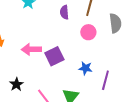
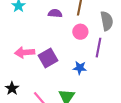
purple semicircle: (64, 12) -> (55, 13), turned 104
purple line: (105, 80) -> (98, 48), moved

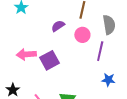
purple semicircle: (55, 13) -> (58, 26), moved, turned -40
blue star: (80, 68) -> (108, 80), moved

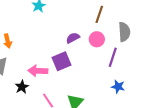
purple semicircle: (58, 26) -> (73, 38), moved
pink arrow: (26, 54) -> (38, 71), moved

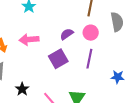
purple line: (113, 57) -> (89, 59), moved
pink arrow: (38, 71) -> (29, 40), moved

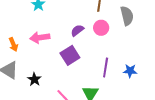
purple line: (89, 59) -> (106, 68), moved
black star: (22, 89) -> (34, 79), moved

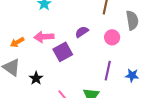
pink circle: (101, 28) -> (112, 37), moved
orange arrow: (13, 44) -> (17, 42), turned 80
purple square: (70, 55) -> (63, 52), moved

